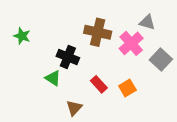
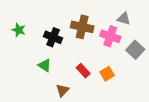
pink cross: (131, 43) -> (110, 36), turned -30
black cross: (68, 57) -> (53, 37), moved

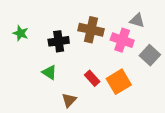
black cross: (53, 37) -> (59, 41), turned -30
orange square: (107, 74) -> (119, 82), size x1.5

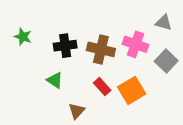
gray triangle: (137, 21) -> (164, 23), moved
brown cross: (91, 30) -> (101, 49), moved

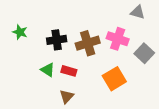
gray triangle: (164, 23) -> (138, 12), moved
brown cross: (101, 49) -> (88, 43), turned -30
red rectangle: (102, 87) -> (69, 71), moved, turned -32

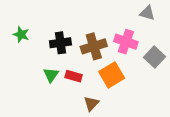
green triangle: (48, 70) -> (51, 75), turned 32
orange square: (114, 79) -> (112, 75), moved
brown triangle: (67, 96) -> (91, 104), moved

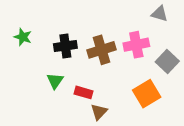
pink cross: (126, 42) -> (136, 45), turned -30
orange square: (112, 75) -> (147, 94), moved
red rectangle: (74, 76) -> (83, 92), moved

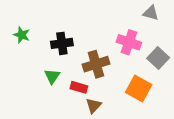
pink cross: (136, 45) -> (129, 42), turned 30
brown cross: (101, 50) -> (96, 64), moved
orange square: (147, 94) -> (139, 89), turned -30

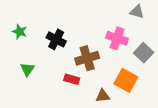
black cross: (62, 43) -> (56, 39), turned 36
green triangle: (52, 76) -> (27, 69), moved
brown triangle: (94, 106) -> (103, 96), moved, turned 40

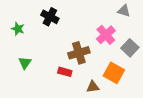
pink cross: (117, 38) -> (106, 35), turned 30
black cross: (56, 39) -> (50, 17), moved

